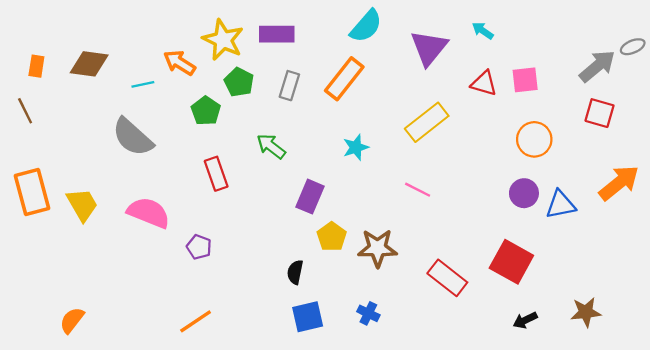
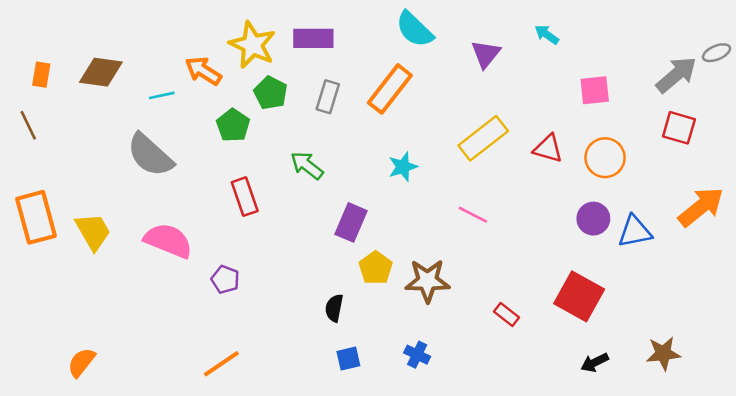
cyan semicircle: (366, 26) -> (414, 29), turned 93
purple triangle: (429, 48) -> (486, 54), size x0.7
red triangle: (484, 83) -> (548, 149), moved
red rectangle: (447, 278) -> (507, 314), size x0.6
blue square: (308, 317) -> (348, 359), size x0.7

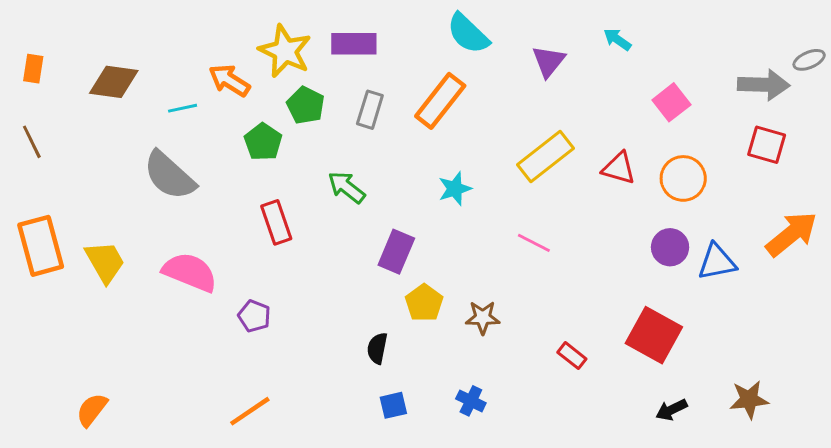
orange rectangle: (41, 75) -> (33, 69), moved
gray arrow: (676, 75) -> (764, 85), turned 42
pink square: (595, 90) -> (671, 102), turned -32
brown star: (427, 281) -> (483, 318), size x0.7

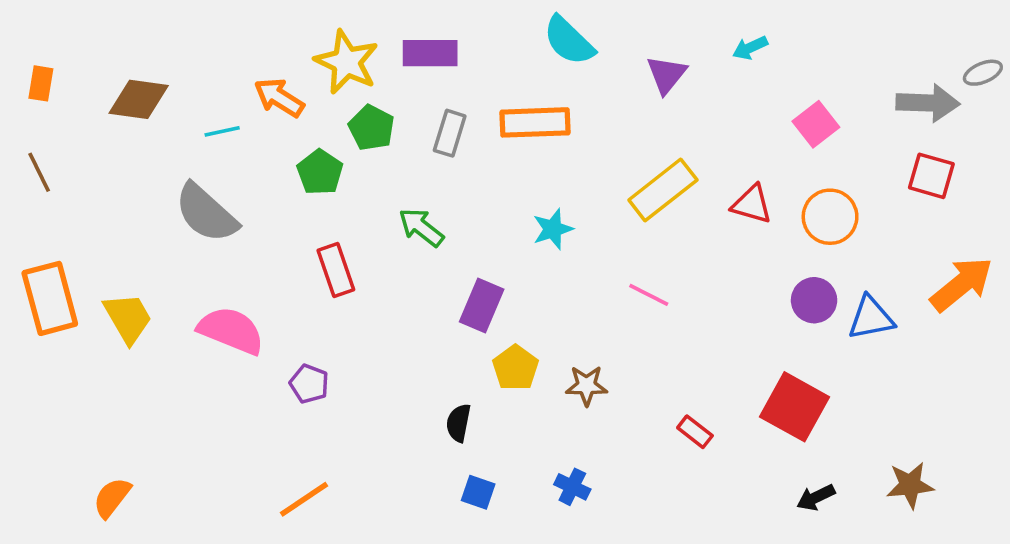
cyan arrow: (617, 39) -> (750, 48), turned -60
orange rectangle: (440, 101) -> (535, 122), turned 50
blue square: (393, 405) -> (478, 492), turned 32

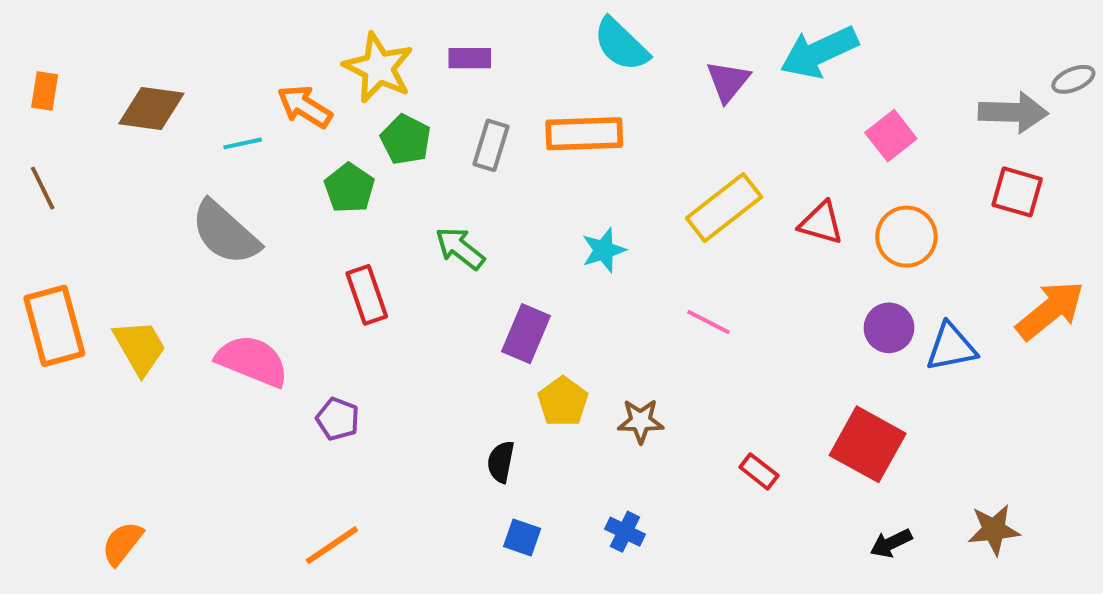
cyan arrow: (750, 48) -> (819, 52), size x2.0
purple rectangle: (430, 53) -> (470, 58), size x0.7

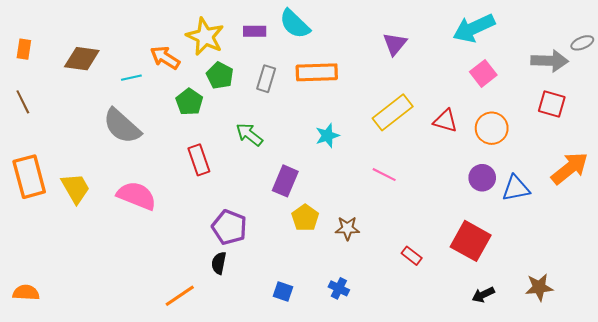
cyan semicircle: (621, 44) -> (295, 24), moved
cyan arrow: (819, 52) -> (474, 28), moved
purple pentagon: (338, 419) -> (229, 227), moved, size x1.5
black semicircle: (501, 462) -> (219, 263), moved
orange semicircle: (122, 543) -> (26, 293), moved, turned 55

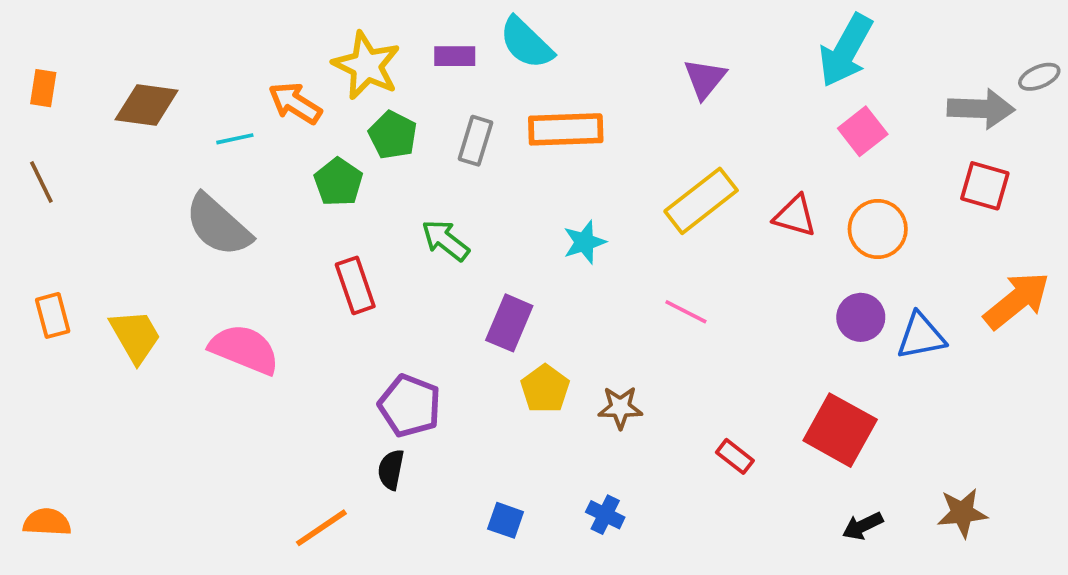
cyan arrow: (474, 28) -> (846, 50), turned -36
orange rectangle: (29, 177) -> (53, 315), size x0.6

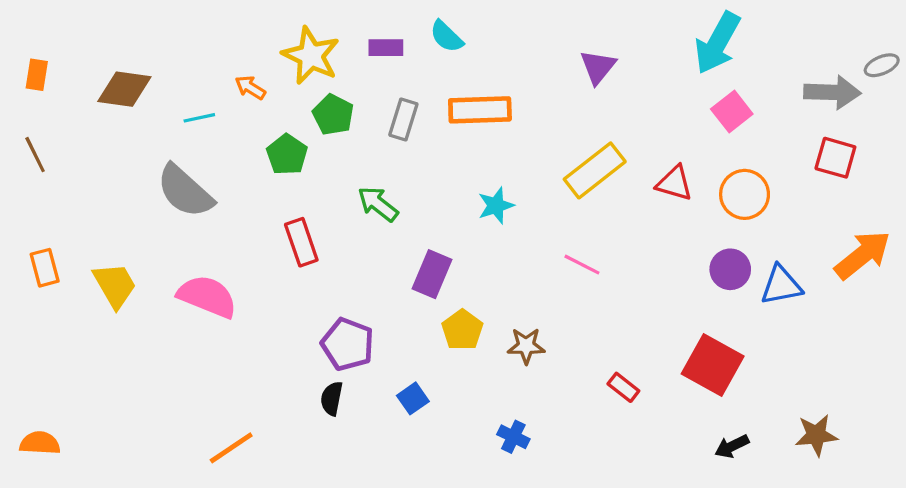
cyan semicircle: (526, 43) -> (446, 37), size x0.7
orange arrow: (295, 103) -> (250, 88), size x0.7
blue square: (506, 520) -> (413, 398), moved, turned 36
orange line: (321, 528) -> (231, 448), moved

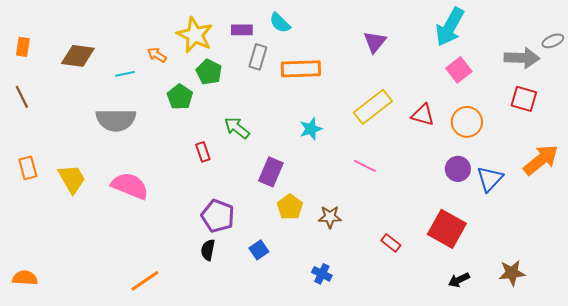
gray rectangle: (403, 119) -> (258, 57), moved
gray semicircle: (185, 191) -> (116, 120), turned -42
red rectangle: (301, 242) -> (203, 152), moved, size x0.7
blue triangle: (781, 285) -> (490, 179), turned -36

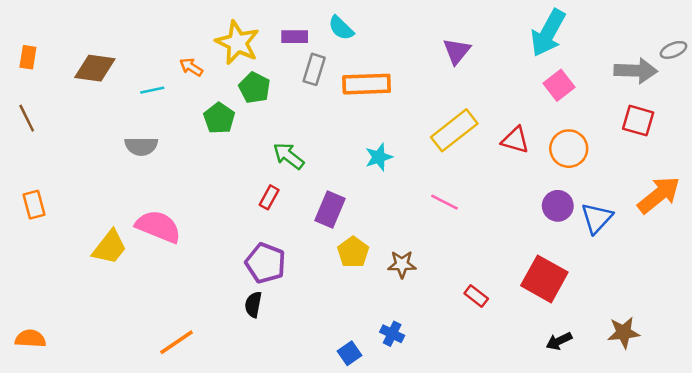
gray semicircle: (116, 120) -> (141, 146), size x0.7
red rectangle: (203, 152) -> (269, 197), moved, turned 48
yellow trapezoid: (72, 179) -> (110, 247), moved, turned 68
blue square: (259, 250) -> (349, 353), moved

